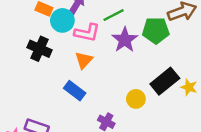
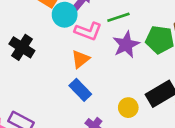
black cross: (40, 49) -> (22, 47), moved
blue rectangle: (75, 91) -> (80, 90), moved

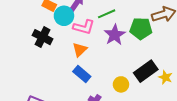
black cross: (22, 47) -> (43, 37), moved

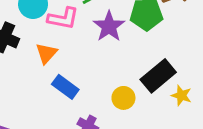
orange triangle: (80, 50) -> (46, 53), moved
yellow star: (165, 77) -> (181, 95), moved

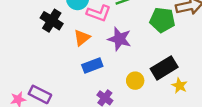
purple star: (109, 26) -> (119, 39), moved, turned -30
blue rectangle: (65, 87) -> (92, 65), turned -66

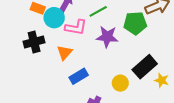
black cross: (52, 21) -> (34, 42), turned -36
purple star: (119, 39) -> (107, 37), moved

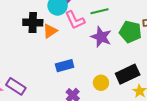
pink L-shape: (76, 27) -> (75, 20), turned 40
orange triangle: (65, 53) -> (50, 31), moved

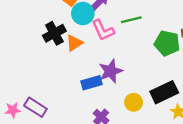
black cross: (33, 22) -> (54, 33), turned -30
purple star: (101, 37) -> (111, 71), moved, turned 30

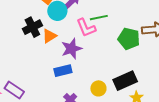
pink L-shape: (103, 30) -> (86, 28), moved
purple star: (111, 71) -> (72, 49), moved

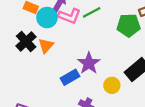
pink L-shape: (86, 28) -> (69, 16), moved, turned -30
purple star: (72, 49) -> (89, 63), moved

